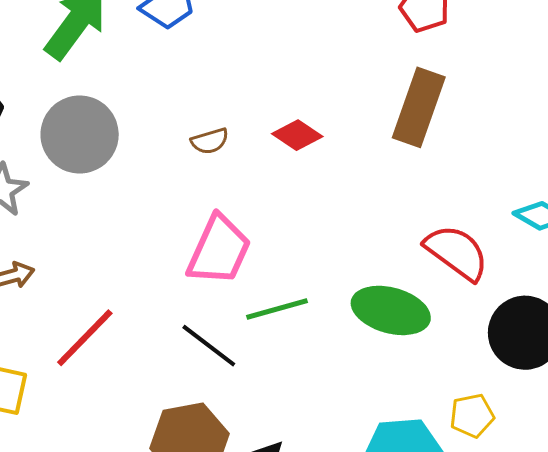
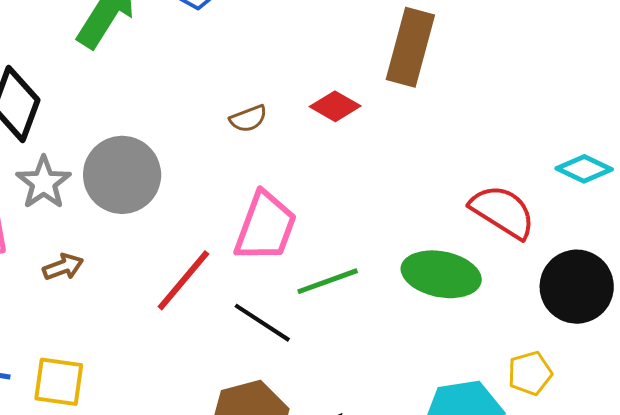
brown rectangle: (419, 107) -> (410, 47), moved
gray circle: (80, 134) -> (122, 175), moved
red line: (85, 338) -> (183, 280), moved

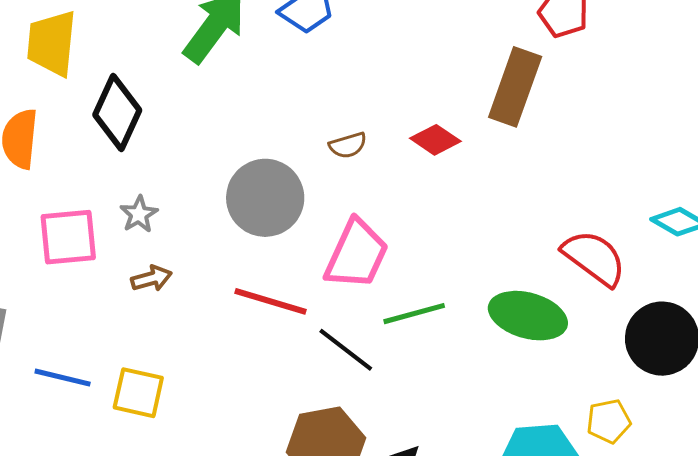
gray circle: (122, 175) -> (265, 198), moved
gray star: (44, 183) -> (139, 214), moved, size x0.7
red line: (183, 280) -> (271, 301), turned 62

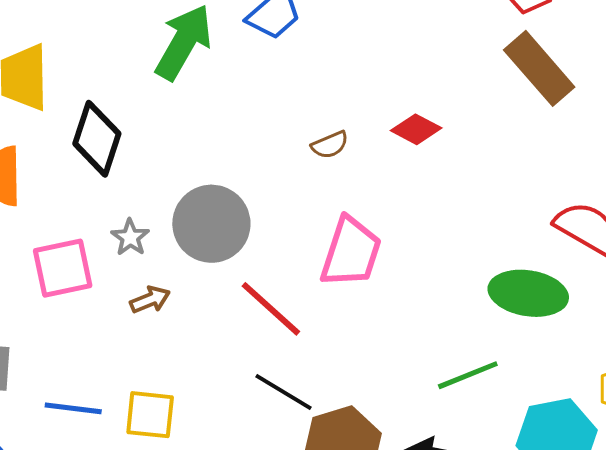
brown rectangle: (515, 87) -> (539, 68), moved, turned -54
gray circle: (265, 198) -> (211, 224), moved
red line: (271, 301) -> (271, 309), turned 32
green line: (414, 314) -> (468, 375), moved
black line: (346, 350) -> (283, 392), moved

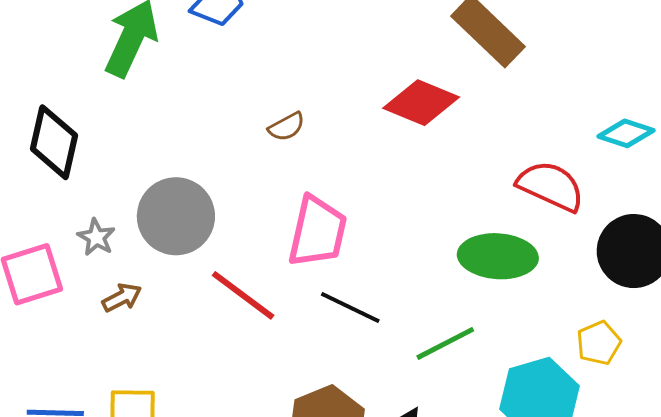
red diamond: (416, 129) -> (421, 103), moved, size x1.5
black line: (283, 392) -> (350, 307), moved

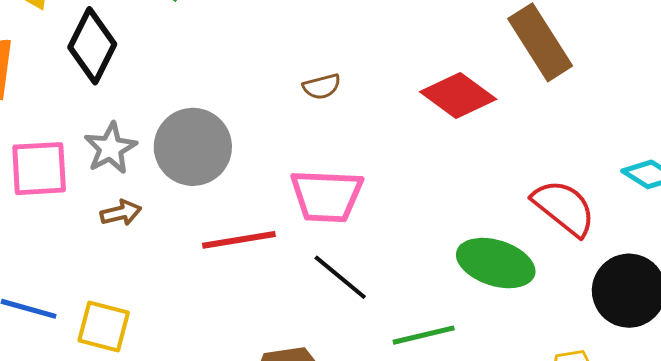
pink trapezoid: (317, 232) -> (327, 196), turned 66
gray star: (96, 237) -> (110, 148), size x1.4
red line: (243, 295) -> (239, 240), turned -60

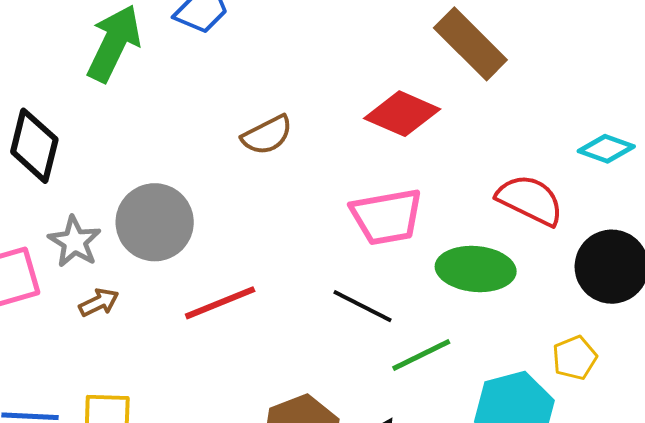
brown semicircle: (322, 87) -> (267, 135), size x1.4
pink trapezoid: (327, 196) -> (387, 217), moved
black line: (340, 277) -> (362, 306), moved

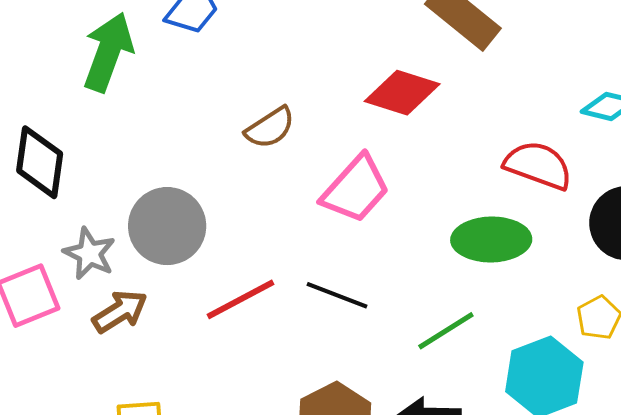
pink trapezoid: (387, 217) -> (356, 189), moved, turned -32
brown arrow: (99, 302) -> (120, 311), size x1.4
black line: (362, 306) -> (337, 295), moved

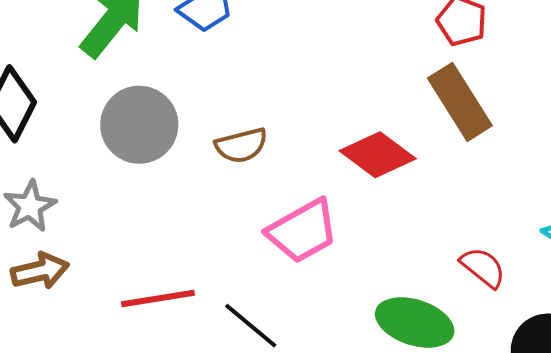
red semicircle: (538, 165) -> (483, 267), size x0.7
gray circle: (167, 226) -> (139, 125), moved

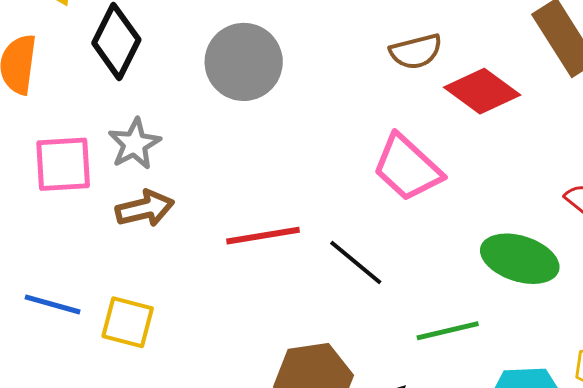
brown semicircle: (241, 145) -> (416, 52), moved
pink trapezoid: (303, 231) -> (407, 168), turned 72

